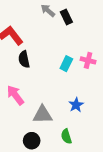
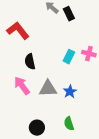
black semicircle: (24, 59) -> (30, 62), moved
blue star: (76, 105) -> (70, 92), moved
gray triangle: (42, 115) -> (48, 89), moved

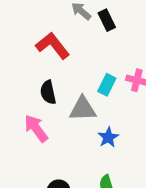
red L-shape: (18, 31) -> (53, 46), moved
gray triangle: (48, 89) -> (83, 109), moved

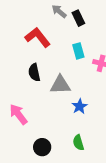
cyan rectangle: (107, 85) -> (78, 51), moved, turned -42
pink arrow: (36, 128) -> (18, 114), moved

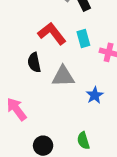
red L-shape: (38, 37) -> (52, 33), moved
blue star: (80, 106) -> (95, 95), moved

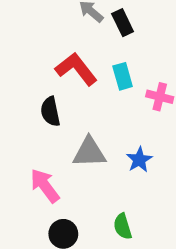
gray triangle: (63, 76) -> (89, 152), moved
pink arrow: (17, 109) -> (45, 186), moved

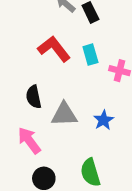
black semicircle: (50, 112) -> (34, 97), moved
green semicircle: (123, 226) -> (90, 173), size x1.4

